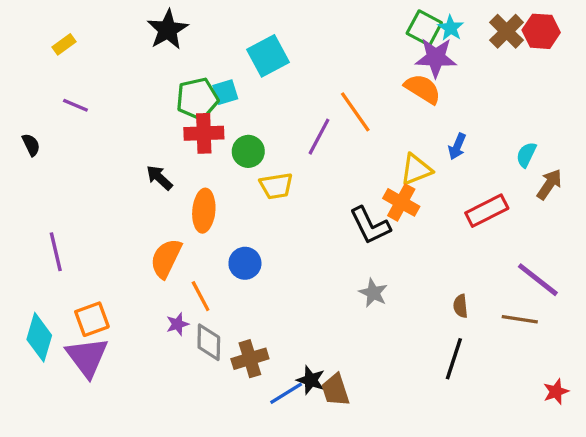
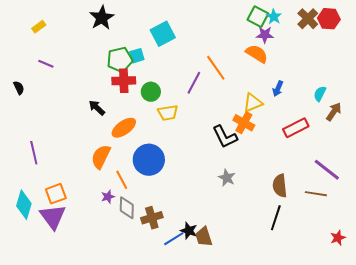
purple star: (436, 58) -> (265, 35), size x0.7
orange ellipse: (204, 211) -> (124, 128), turned 50
blue circle: (245, 263) -> (149, 160), size x1.6
brown semicircle: (461, 306) -> (280, 186), size x1.6

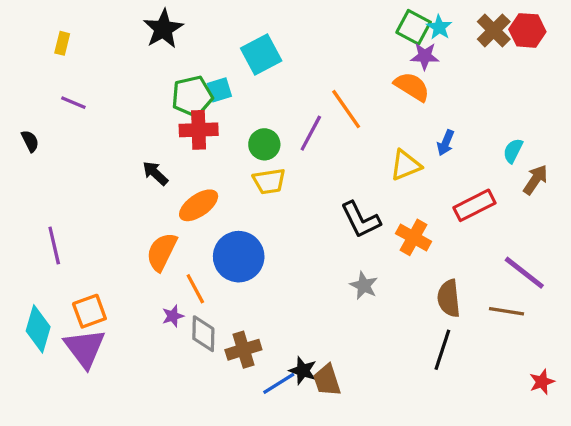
yellow rectangle: (39, 27) -> (62, 43), turned -40
green circle: (151, 92) -> (264, 144), moved
orange cross: (244, 123) -> (414, 237), moved

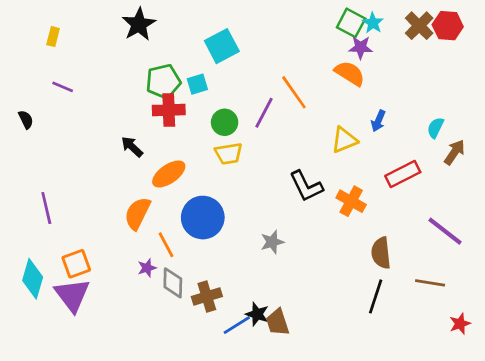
cyan square: (219, 90) -> (197, 84), moved
gray star: (364, 286) -> (272, 242), moved, turned 30
brown line: (507, 311) -> (430, 283), moved

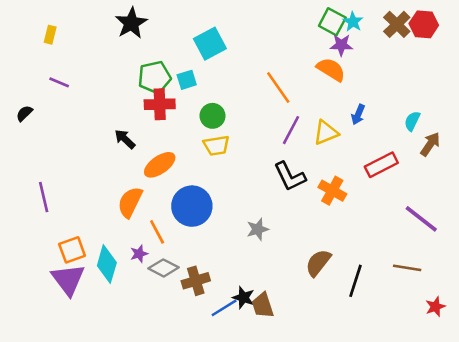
purple line: (264, 113) -> (291, 130), moved
black semicircle: (26, 120) -> (24, 113), turned -108
brown semicircle: (381, 253) -> (318, 263), moved, turned 44
cyan diamond: (33, 279) -> (107, 264), moved
gray diamond: (173, 283) -> (164, 268), turned -64

